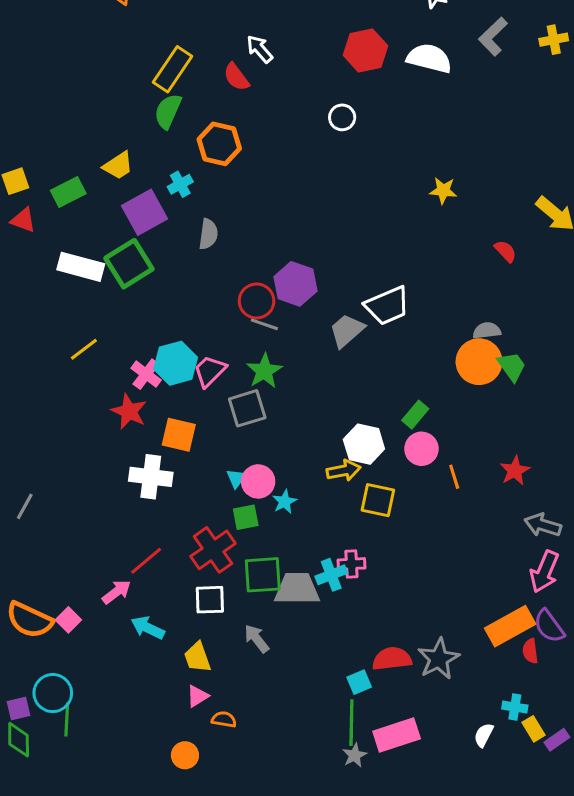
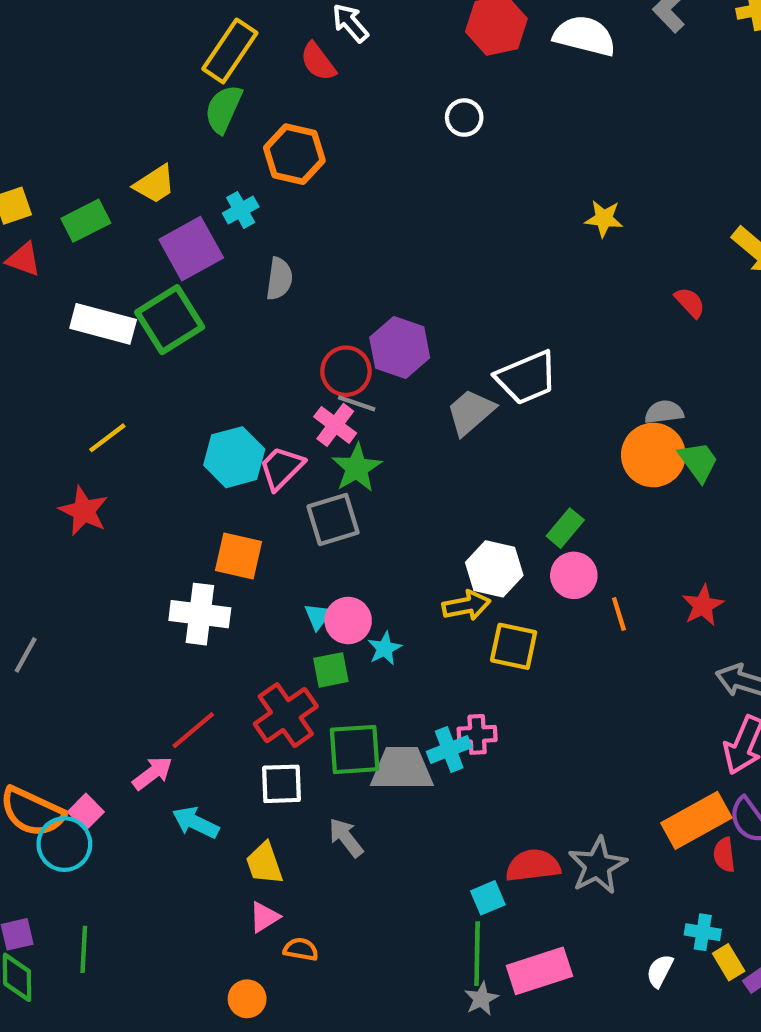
pink cross: (146, 374) -> (335, 425), moved
red star: (129, 411) -> (84, 511), moved
cyan circle: (53, 693) -> (64, 844), moved

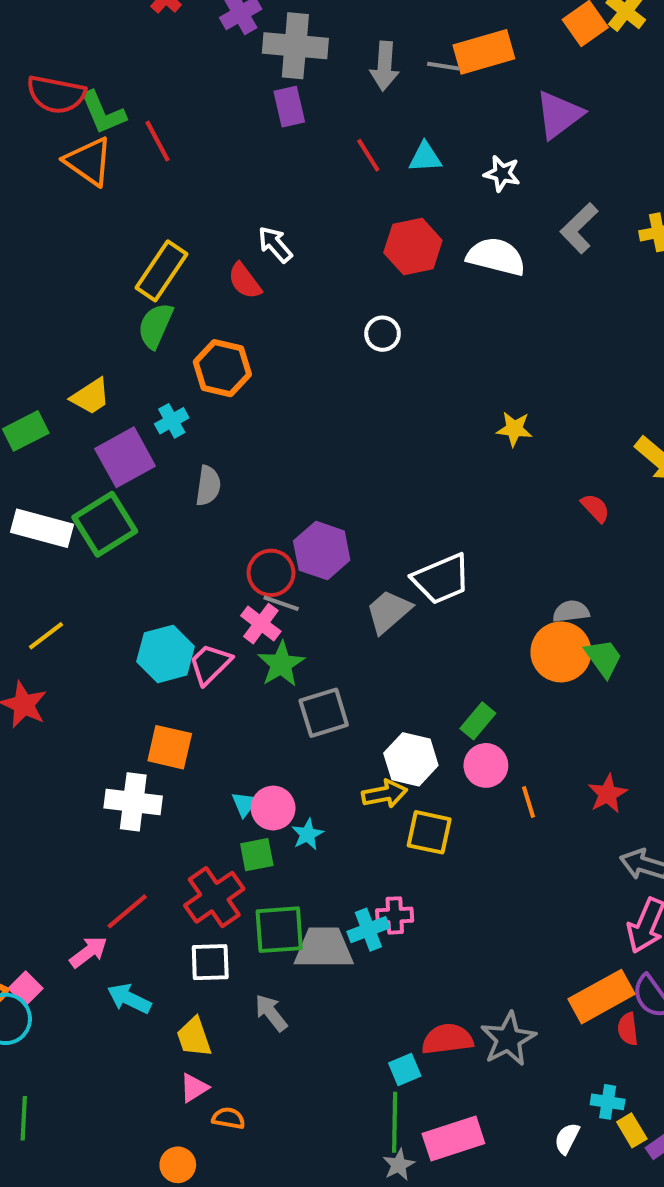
gray square: (333, 519) -> (324, 713), moved

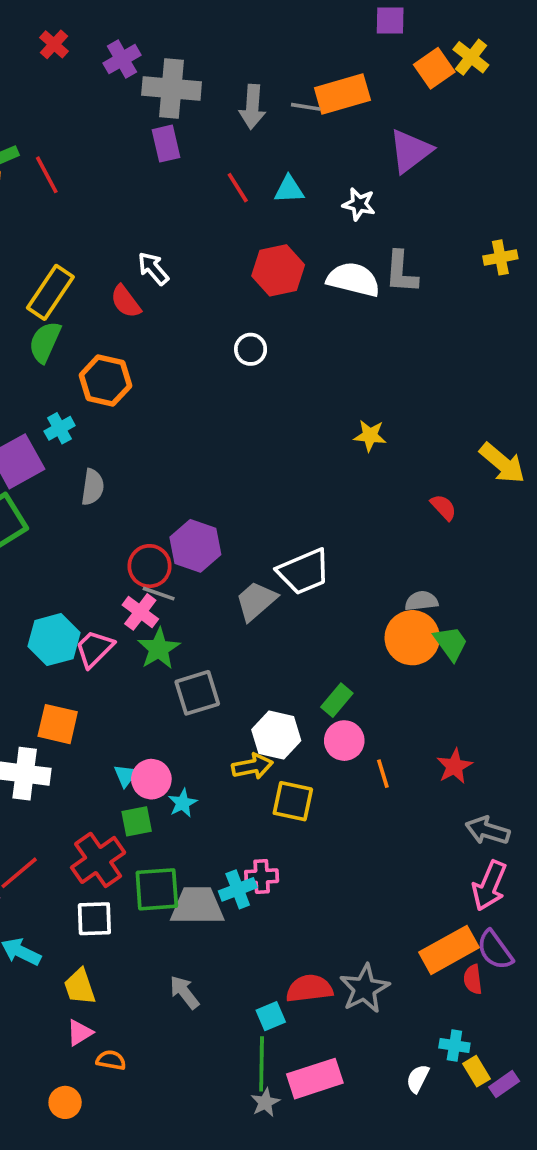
gray L-shape: (579, 228) -> (401, 272), moved, turned -42
gray arrow: (271, 1013) -> (184, 992), moved

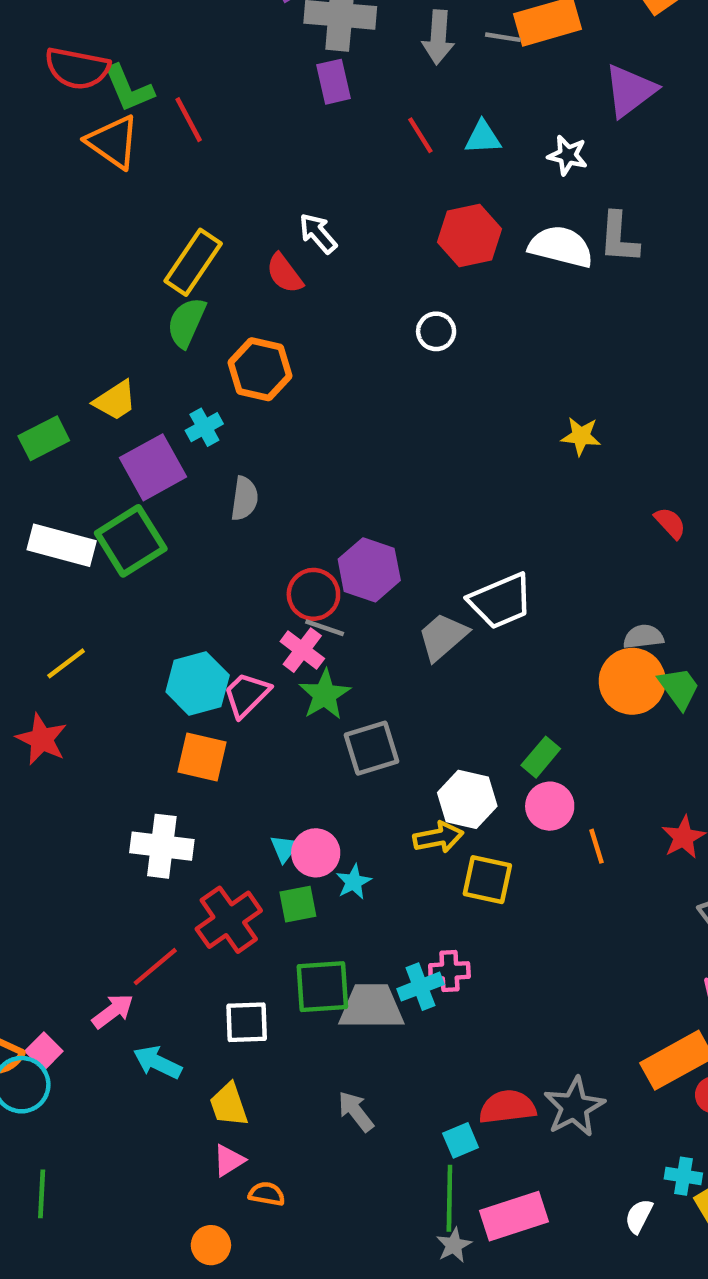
orange square: (58, 724) -> (202, 757), moved
red cross: (98, 860) -> (229, 920), moved

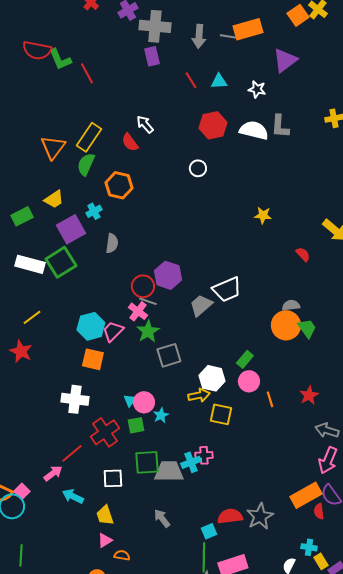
orange triangle: (113, 142) -> (53, 147), moved, turned 32

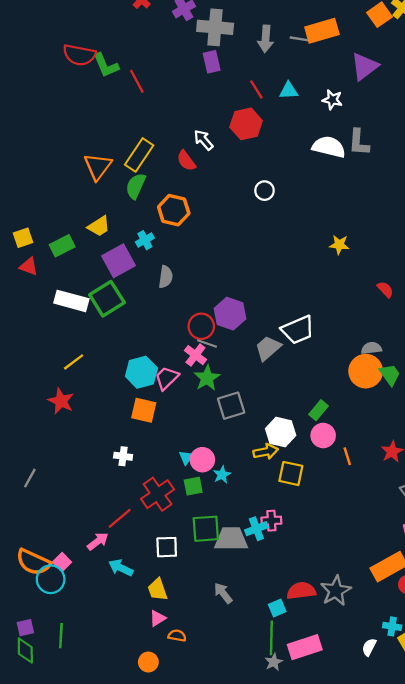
red hexagon: (213, 125) -> (246, 124), moved
white cross: (75, 399) -> (123, 456), size x0.6

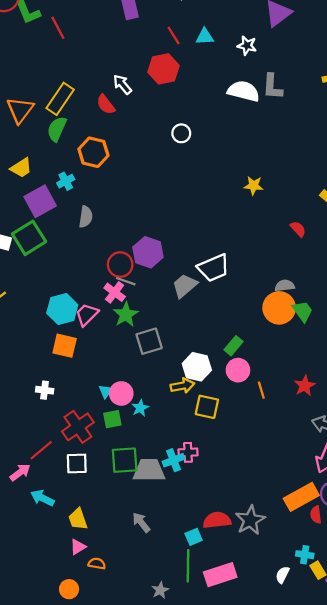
white square: (167, 547) -> (77, 464), moved
gray star: (274, 662) -> (160, 590), moved

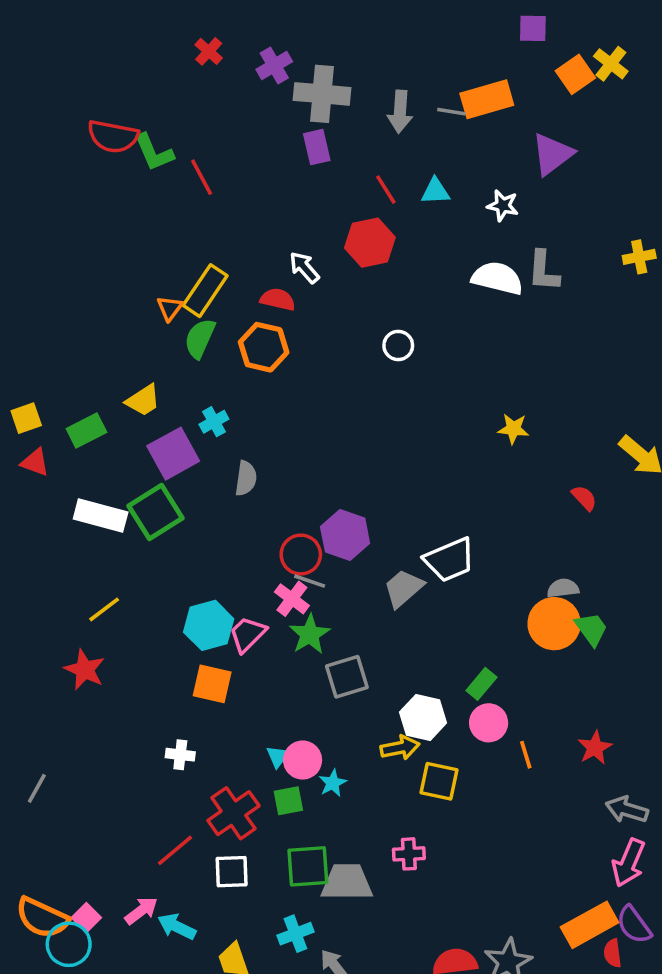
red semicircle: (106, 104) -> (278, 299), turned 140
orange triangle: (20, 110) -> (170, 308), moved, size x0.6
orange hexagon: (93, 152) -> (264, 347), moved
cyan cross: (174, 460) -> (295, 934), moved
pink arrow: (20, 472) -> (141, 911), moved

